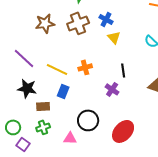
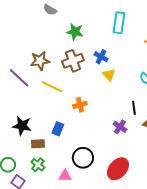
purple line: (24, 58) -> (19, 78), moved
yellow line: (57, 69) -> (52, 87), moved
black line: (123, 70) -> (134, 108), moved
purple cross: (112, 89) -> (120, 127), moved
green cross: (43, 127) -> (38, 165), turned -32

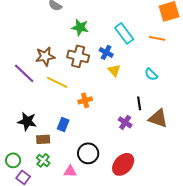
cyan rectangle: (119, 23) -> (124, 33), moved, turned -45
brown cross: (73, 61) -> (78, 56), turned 35

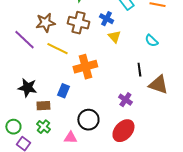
orange cross: (85, 100) -> (85, 67), size x1.6
purple cross: (125, 122) -> (125, 100), moved

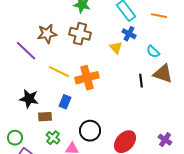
blue cross: (106, 19) -> (129, 34), moved
yellow line: (57, 49) -> (59, 72), moved
brown triangle: (158, 85) -> (163, 74), moved
purple cross: (125, 100) -> (165, 140), moved
green cross: (43, 127) -> (53, 138), moved

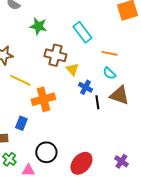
orange line: (159, 16) -> (109, 53), moved
brown cross: (80, 34) -> (55, 55), moved
blue cross: (129, 34) -> (85, 87), moved
yellow line: (59, 72) -> (20, 80), moved

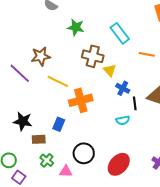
cyan semicircle: (109, 73) -> (123, 120), moved, turned -56

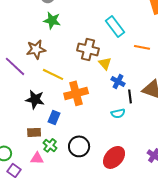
green star: (76, 27) -> (52, 20), moved
black star: (23, 121) -> (35, 99), moved
green cross: (47, 160) -> (50, 145), moved
pink triangle: (66, 171) -> (37, 158), moved

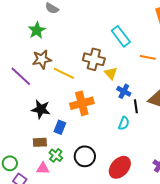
green star: (52, 20) -> (37, 30), moved, turned 30
yellow line: (53, 74) -> (64, 73), moved
cyan semicircle: (118, 113) -> (124, 123), turned -56

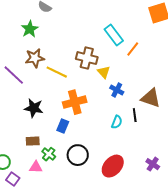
orange line: (148, 57) -> (133, 49), moved, turned -63
black line: (136, 106) -> (135, 115), moved
blue rectangle: (60, 127) -> (63, 126), moved

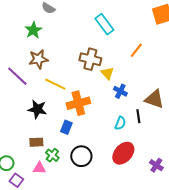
cyan rectangle: (114, 35) -> (104, 24), moved
yellow line: (57, 72) -> (55, 84), moved
red ellipse: (113, 166) -> (123, 153), moved

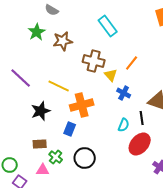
orange line: (136, 50) -> (132, 63), moved
brown star: (38, 59) -> (63, 41), moved
black star: (37, 109) -> (41, 111), turned -30
red ellipse: (123, 153) -> (140, 144), moved

